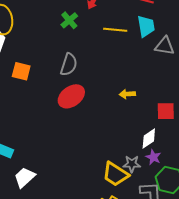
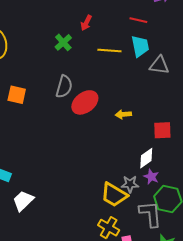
red ellipse: (71, 96) -> (85, 102), moved

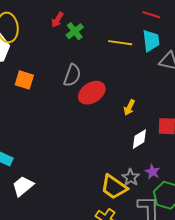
red arrow: (86, 23) -> (57, 20), moved
yellow arrow: (123, 114) -> (129, 107), turned -63
white diamond: (146, 158) -> (139, 139), moved
gray star: (130, 184) -> (131, 177), turned 30

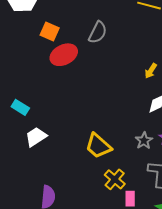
red ellipse: (92, 93) -> (64, 55), moved
yellow trapezoid: (114, 187) -> (98, 146), moved

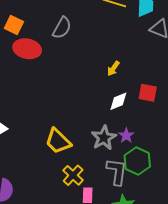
red ellipse: (64, 55) -> (27, 49), turned 36
gray star: (144, 141) -> (104, 138), size x1.4

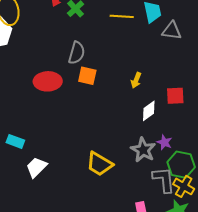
orange square: (14, 25) -> (87, 76), moved
yellow cross: (73, 175) -> (184, 186), moved

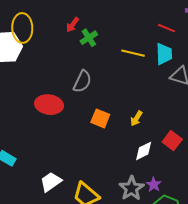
orange square: (87, 76) -> (100, 118), moved
red square: (175, 96) -> (172, 141), turned 30
white trapezoid: (36, 167) -> (51, 182), moved

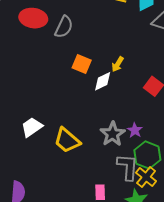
red ellipse: (49, 105) -> (33, 18), moved
white diamond: (144, 151) -> (103, 81), moved

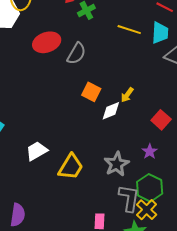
red ellipse: (33, 18) -> (47, 42), turned -32
purple star: (135, 130) -> (150, 151), moved
yellow trapezoid: (67, 140) -> (71, 167), turned -104

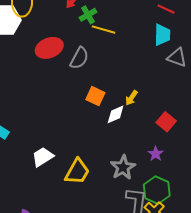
yellow line: (129, 30) -> (104, 30), moved

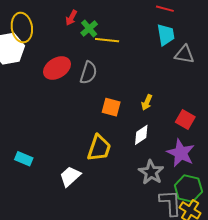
white diamond: (116, 114) -> (141, 135), moved
purple star: (156, 154) -> (181, 153), size x1.8
yellow trapezoid: (77, 172) -> (99, 148), moved

